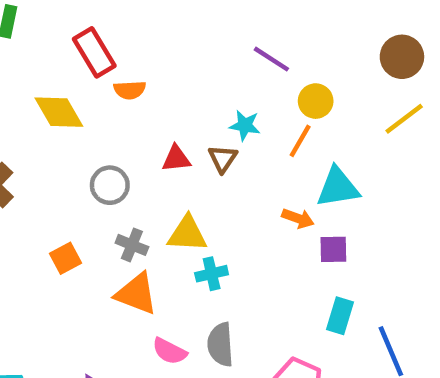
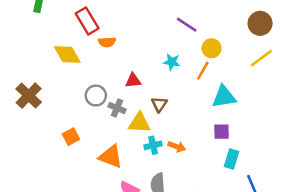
brown triangle: (223, 159) -> (159, 104), moved
orange arrow: (298, 218) -> (177, 147), moved
gray cross: (132, 245) -> (117, 108), moved
cyan rectangle: (340, 316) -> (231, 159), moved

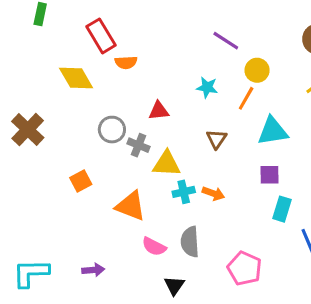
brown triangle: (159, 104) -> (216, 139), moved

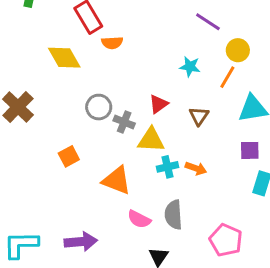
red triangle: (159, 111) -> (159, 104), moved, turned -30
purple arrow: (93, 270) -> (81, 242), size x1.5

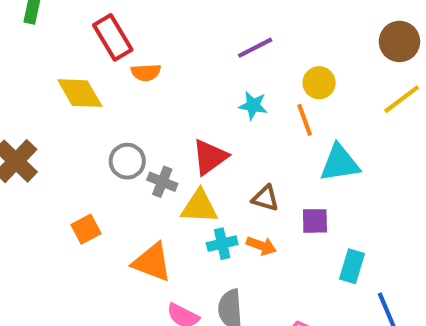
purple line: (208, 22) -> (255, 48), moved, turned -60
orange line: (227, 77) -> (305, 120), turned -50
red triangle: (159, 104) -> (210, 157), size x1.4
brown triangle: (199, 116) -> (265, 198), moved, turned -48
purple square: (250, 150) -> (315, 221), moved

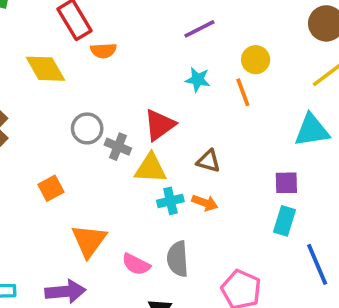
cyan triangle: (340, 163) -> (312, 130), moved
purple square: (315, 221) -> (286, 183), moved
orange triangle: (152, 262) -> (89, 241), moved, turned 45

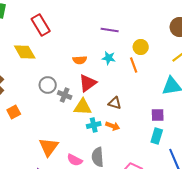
purple line: (199, 29) -> (110, 30), turned 36
orange semicircle: (103, 51) -> (80, 60), moved
orange square: (51, 188) -> (14, 112), moved

